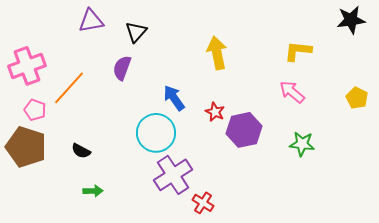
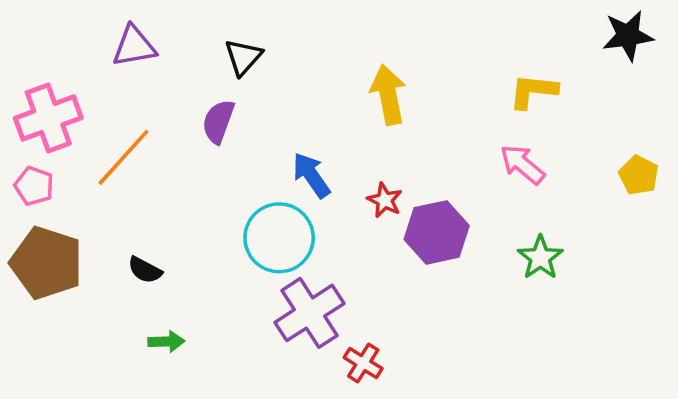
purple triangle: (91, 21) -> (134, 46), moved
pink pentagon: (35, 110) -> (34, 186), moved
green star: (302, 144) -> (540, 257), turned 30

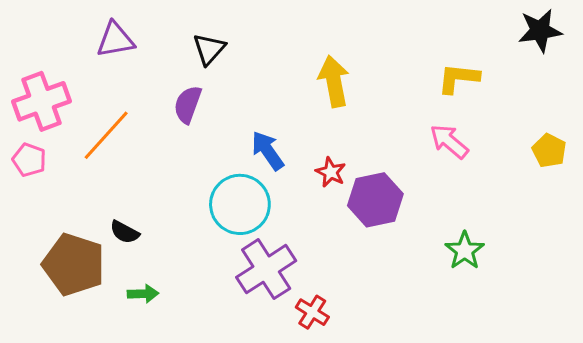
green star: (540, 257) -> (465, 251), moved
brown pentagon: (46, 263) -> (74, 264), moved

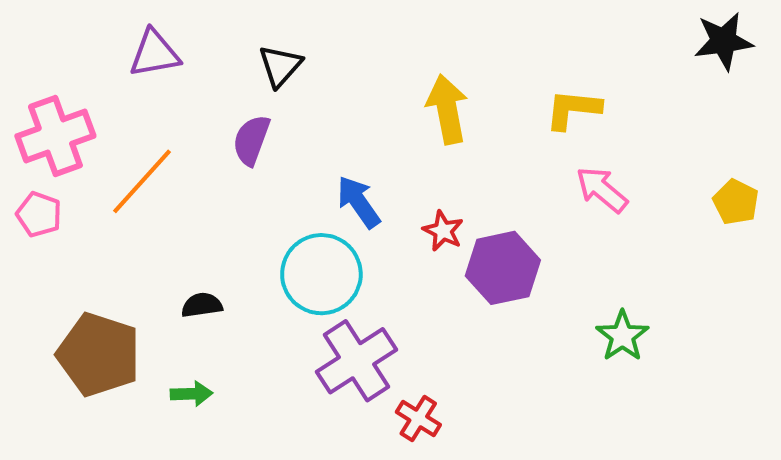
yellow L-shape: (458, 78) -> (573, 109), moved
black semicircle: (125, 232) -> (202, 305), moved, turned 144

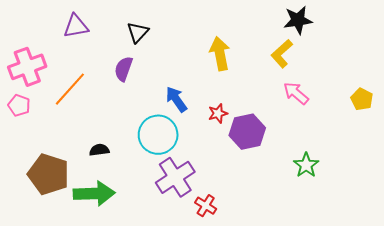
black star: (723, 41) -> (298, 20), moved
yellow L-shape: (573, 109) -> (282, 54), turned -48
red star: (443, 231) -> (218, 113), turned 30
green arrow: (192, 394) -> (94, 194), size x2.0

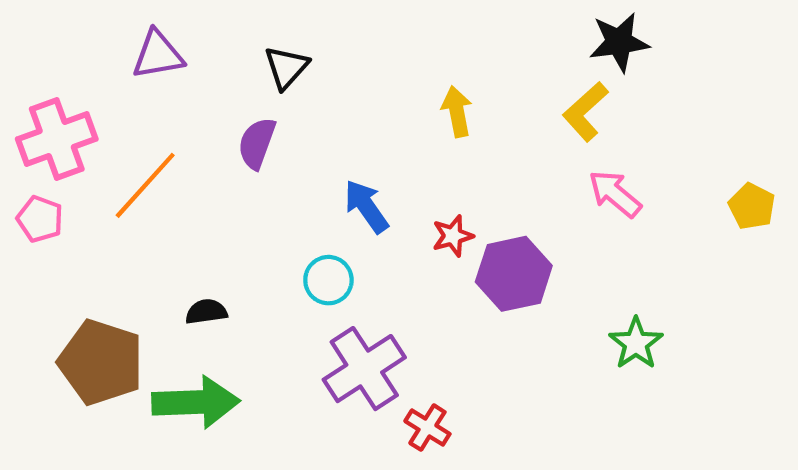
yellow arrow: (220, 54) -> (457, 112), size x0.7
cyan circle: (158, 135) -> (328, 280), size x0.6

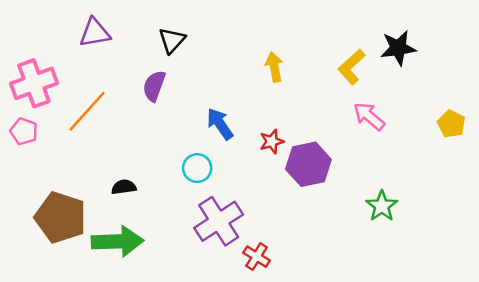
black star: (619, 42) -> (398, 48), moved

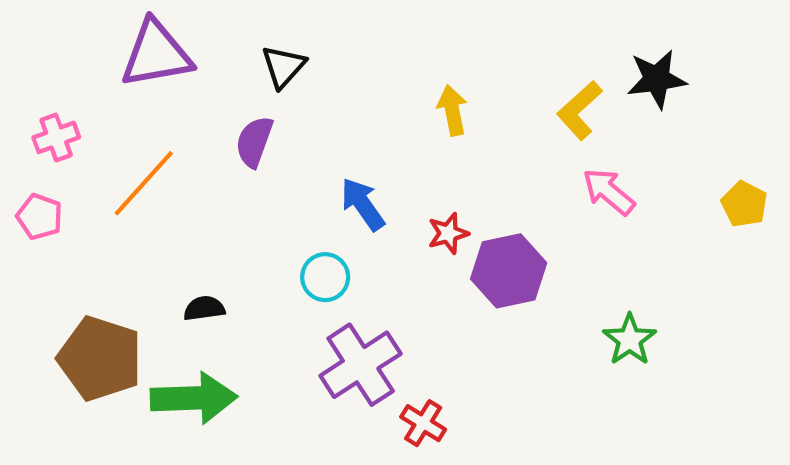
purple triangle: (95, 33) -> (156, 54), size x1.4
pink cross: (34, 83) -> (56, 137), size x0.6

